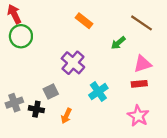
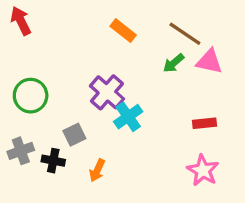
brown line: (141, 23) -> (185, 34), moved
green circle: (21, 36) -> (31, 96), moved
pink triangle: (143, 64) -> (209, 61), moved, turned 30
cyan cross: (98, 92) -> (128, 117), moved

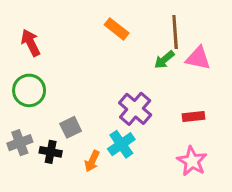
red arrow: (21, 21) -> (31, 43), moved
brown line: (185, 34) -> (175, 32), turned 52
purple cross: (107, 92) -> (135, 109), moved
cyan cross: (128, 117) -> (121, 144), moved

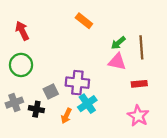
brown line: (175, 32) -> (141, 47), moved
pink triangle: (198, 58) -> (117, 62), moved
purple cross: (135, 109) -> (77, 83), moved, turned -35

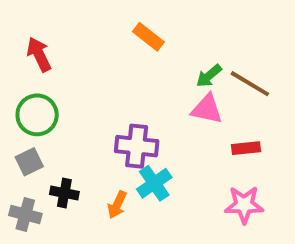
brown line: (141, 47) -> (250, 84), turned -55
gray square: (51, 91) -> (29, 162), moved
gray cross: (14, 103) -> (25, 214), moved, turned 35
pink star: (138, 116) -> (244, 205), turned -30

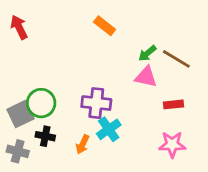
red arrow: (39, 54) -> (19, 27), moved
green circle: (37, 115) -> (41, 103), moved
gray square: (29, 162) -> (20, 114), size x1.4

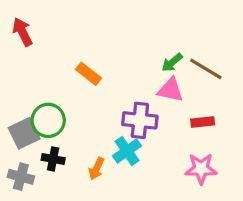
orange rectangle: (105, 26) -> (88, 74), moved
purple cross: (96, 103) -> (140, 120), moved

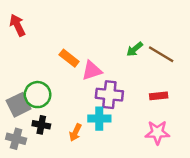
pink triangle: (170, 90) -> (92, 71), moved, turned -30
cyan cross: (127, 151) -> (99, 119), turned 35

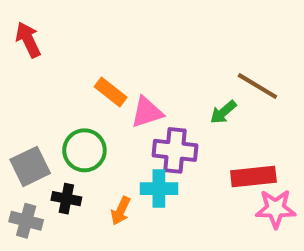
green arrow: (135, 49) -> (223, 112), moved
green circle: (38, 95) -> (84, 150), moved
red rectangle: (159, 96) -> (253, 177), moved, size x1.5
pink star: (157, 132) -> (276, 209), moved

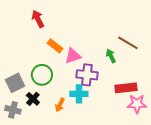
red arrow: (28, 40) -> (38, 19), moved
green arrow: (223, 112) -> (111, 56), turned 104
black cross: (66, 199) -> (33, 99), turned 32

